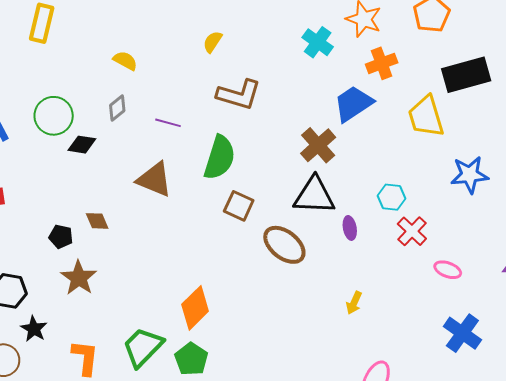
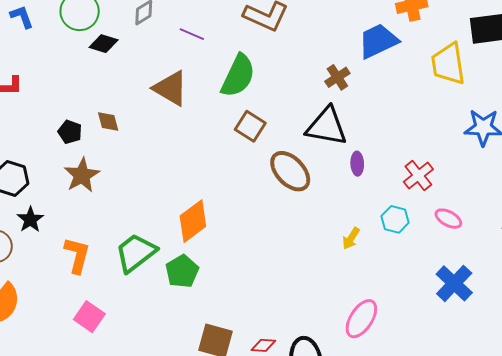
brown cross: (318, 145) -> (337, 77), size x0.7
cyan hexagon: (391, 197) -> (395, 219), moved

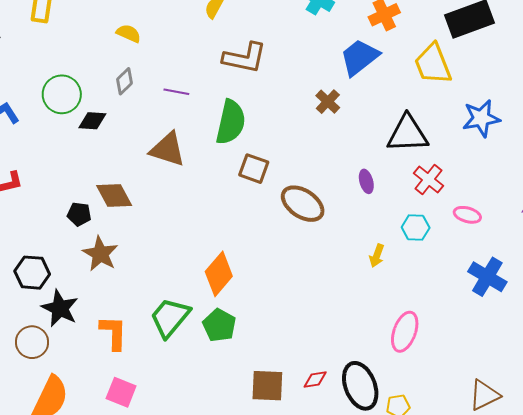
brown diamond: (108, 122) -> (114, 196), size x1.5
black triangle: (327, 126) -> (408, 134), moved
black star: (30, 220) -> (60, 308), size x1.4
pink square: (89, 317) -> (121, 392), moved

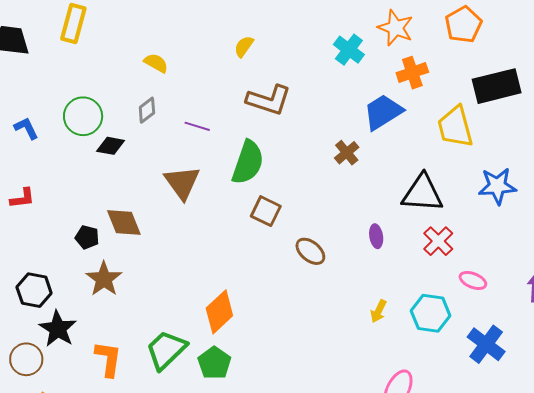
brown triangle: (168, 149) -> (182, 183), turned 30
brown ellipse: (303, 204) -> (310, 251), size x0.7
cyan hexagon: (416, 227) -> (431, 313), moved, size x1.4

